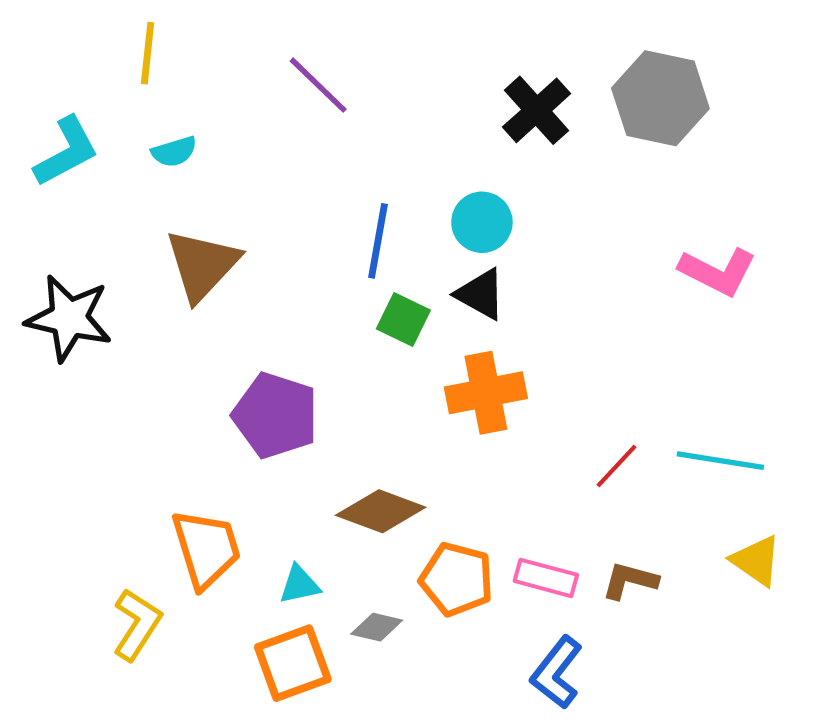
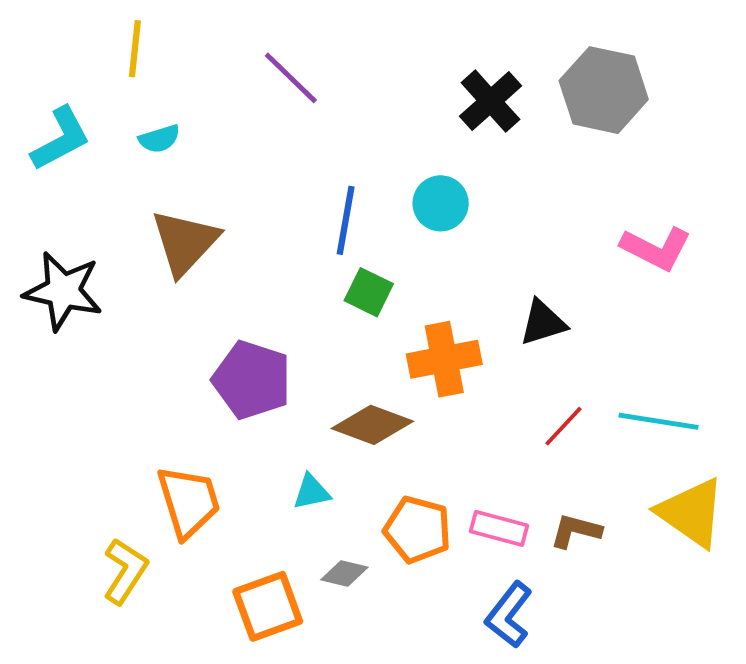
black triangle: (481, 294) -> (543, 323), moved, turned -46
brown diamond: (381, 511) -> (372, 425), moved
yellow triangle: (756, 561) -> (691, 513), size x1.5
cyan triangle: (299, 585) -> (312, 492), moved

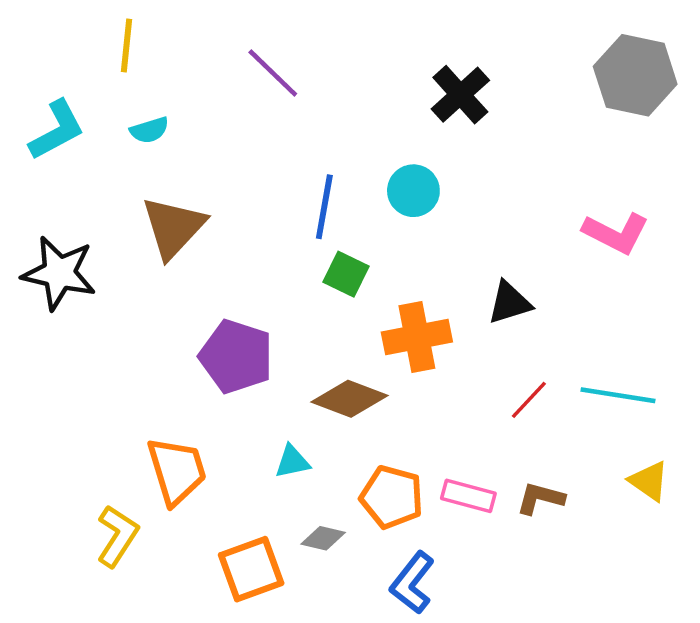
gray hexagon: (604, 90) -> (635, 75), moved
yellow triangle: (691, 513) -> (649, 481), size x0.6
blue L-shape: (509, 615) -> (412, 583), moved

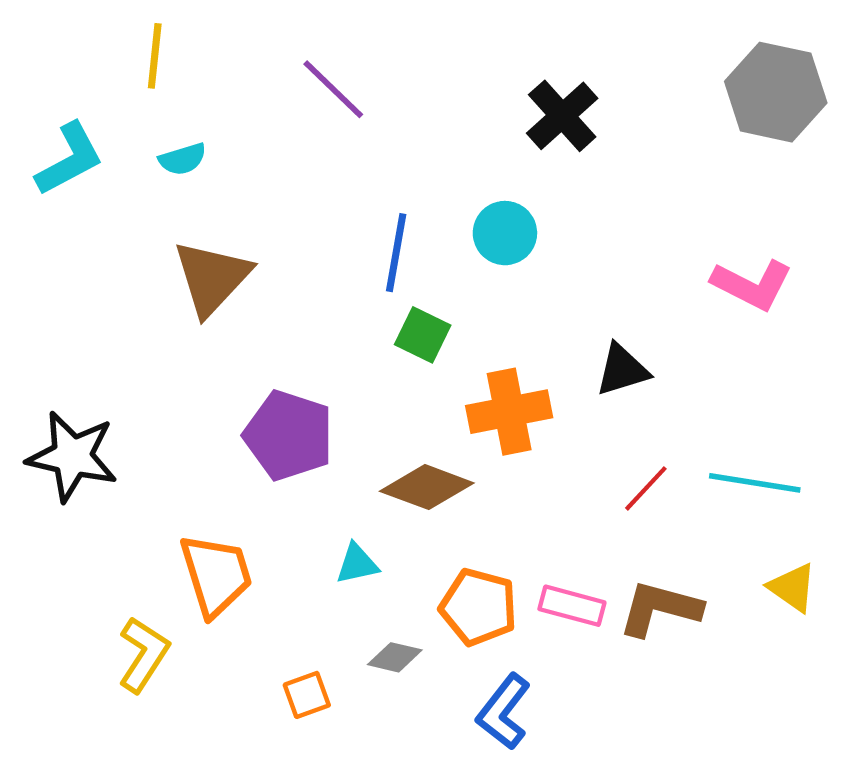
black star: (59, 273) -> (72, 456), moved
brown L-shape: (540, 498) -> (660, 608), size x1.4
orange square: (251, 569) -> (307, 695), size x0.6

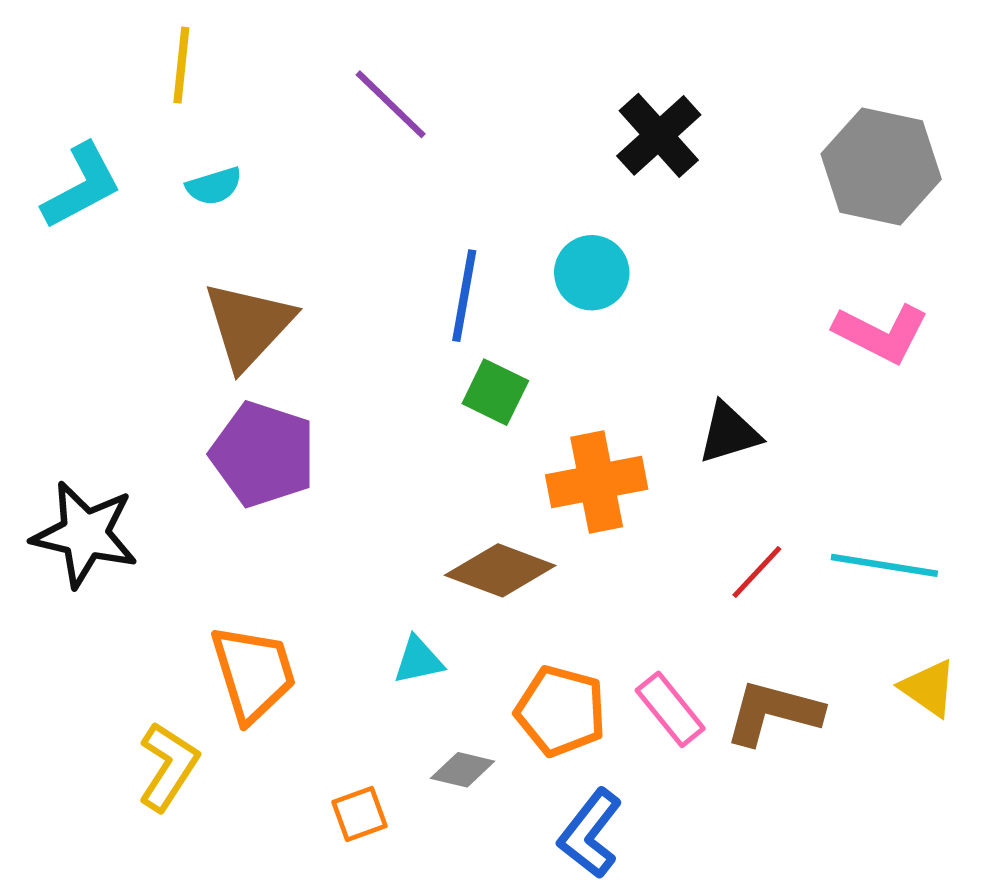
gray hexagon: (776, 92) -> (881, 166), moved
purple pentagon: (289, 435) -> (263, 454), moved
pink rectangle: (572, 606) -> (670, 709), turned 36

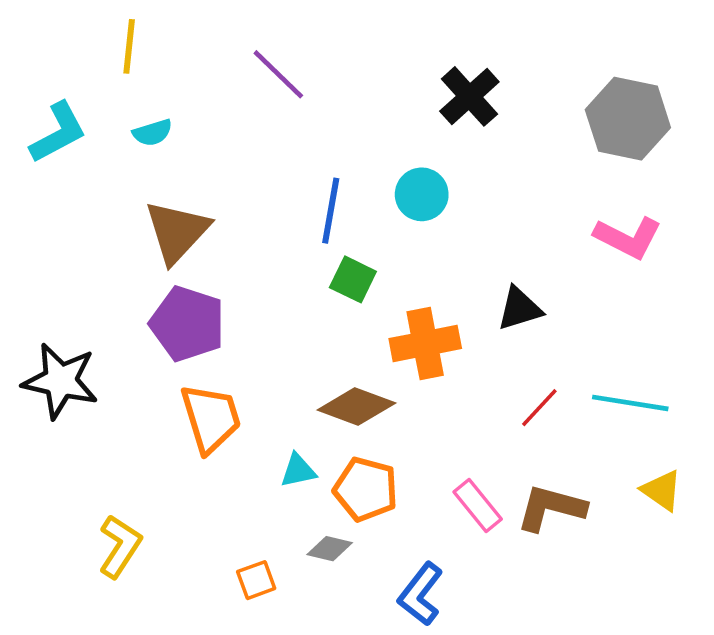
orange trapezoid: (253, 673) -> (211, 418), moved
orange pentagon: (561, 711) -> (366, 489), moved

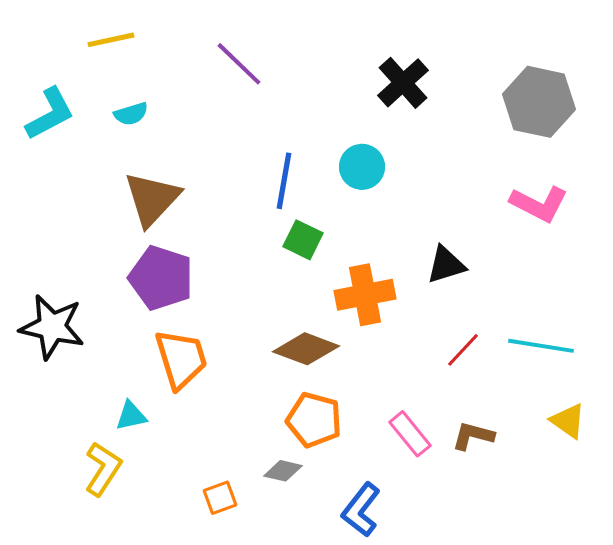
yellow line: (129, 46) -> (111, 40), turned 72
cyan triangle: (298, 471) -> (131, 416), moved
brown L-shape: (551, 508) -> (473, 436), size x0.7

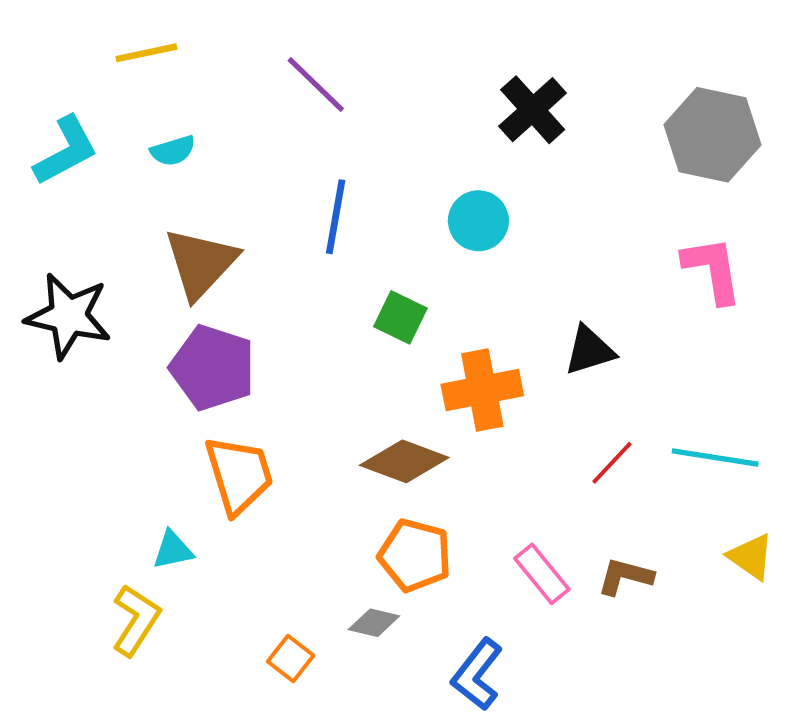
blue line: (284, 181) -> (336, 217), moved
pink L-shape: (539, 204) -> (712, 270), turned -126
black star: (52, 327) -> (68, 316), moved
orange square: (220, 498) -> (291, 658), turned -32

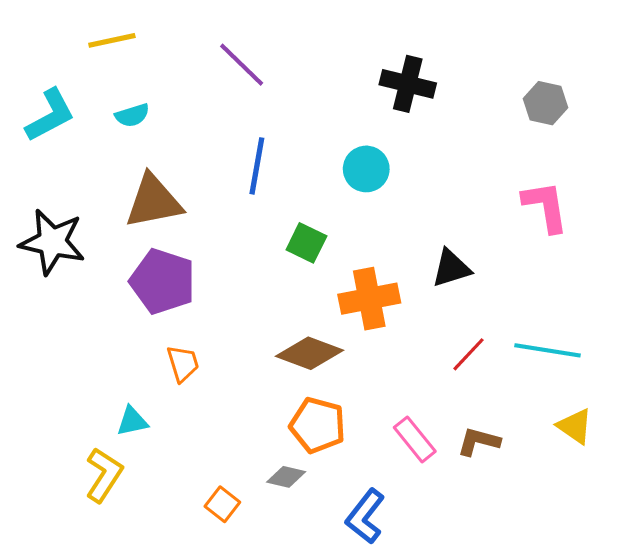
black cross: (533, 110) -> (408, 84), turned -34
gray hexagon: (712, 135) -> (545, 103), size x0.6
brown triangle: (201, 263) -> (154, 201), turned 36
orange trapezoid: (239, 475) -> (183, 363), size x0.6

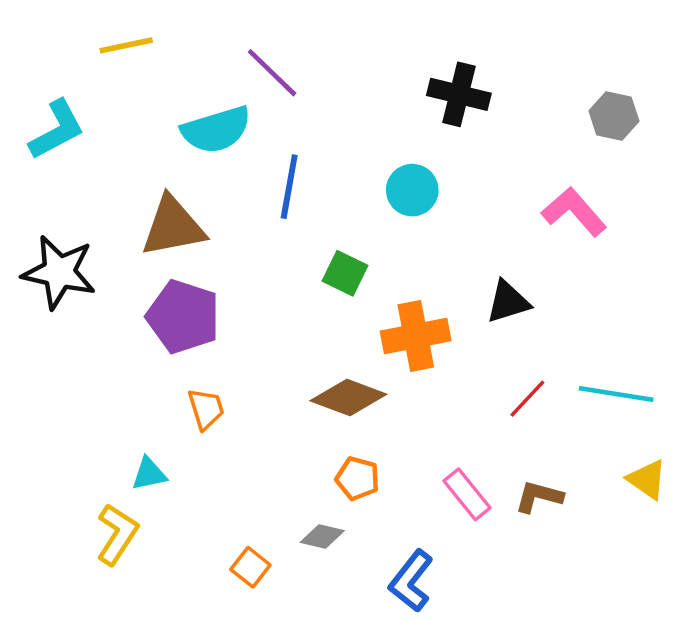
cyan semicircle: (132, 115) -> (216, 130), moved, size x1.8
pink L-shape: (545, 206) -> (574, 212), moved, turned -32
orange pentagon: (318, 425) -> (358, 478), size x0.7

